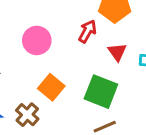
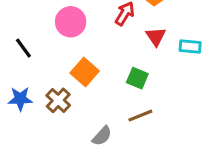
green square: (101, 92) -> (137, 78), size x0.6

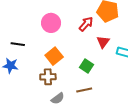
black line: (23, 48) -> (18, 44), moved, turned -56
brown cross: (58, 100) -> (48, 77), moved, turned 35

